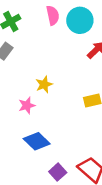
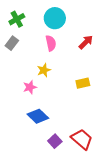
pink semicircle: (53, 15) -> (51, 43), moved
cyan circle: (80, 20) -> (55, 18), moved

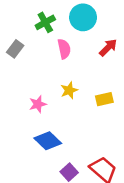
cyan circle: (55, 18) -> (83, 17), moved
green cross: (17, 19) -> (45, 22), moved
yellow star: (44, 70) -> (69, 90), moved

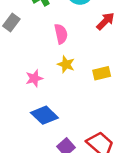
pink semicircle: (64, 49) -> (61, 34), moved
yellow star: (69, 90) -> (66, 64), turned -30

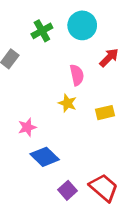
pink semicircle: (61, 34) -> (77, 75), moved
pink star: (34, 78) -> (27, 127), moved

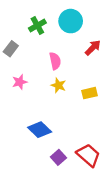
pink semicircle: (77, 75) -> (55, 61), moved
pink star: (27, 127) -> (20, 82), moved

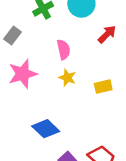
pink star: (20, 82) -> (23, 74), size x1.6

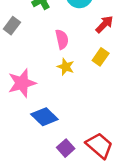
pink star: (23, 74) -> (22, 83), moved
yellow rectangle: (103, 87) -> (101, 57), moved, turned -42

